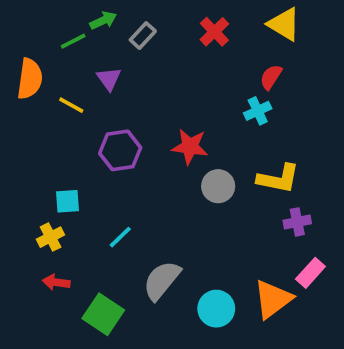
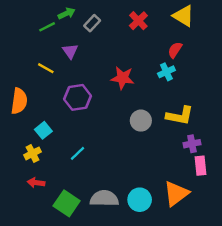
orange semicircle: (30, 79) -> (19, 101), moved
red star: (190, 147) -> (123, 78), moved
cyan square: (67, 201) -> (43, 130), turned -35
pink rectangle: (310, 273) -> (201, 166), moved, turned -48
gray semicircle: (162, 280) -> (104, 198), moved, turned 52

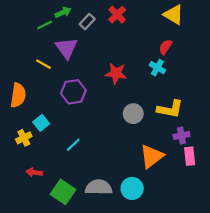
red cross: (138, 21) -> (117, 15), moved
purple triangle: (70, 51) -> (66, 48), size x1.5
cyan cross: (166, 72) -> (157, 68), turned -35
yellow cross: (32, 153) -> (24, 138), moved
orange triangle: (176, 194) -> (152, 156), moved

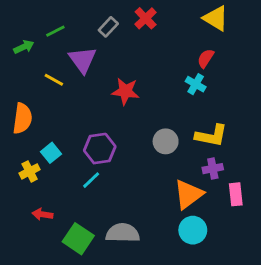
green arrow: (63, 12) -> (24, 47), moved
red star: (116, 73) -> (125, 91), moved
purple hexagon: (73, 92) -> (100, 149), moved
purple cross: (182, 136) -> (213, 169), moved
cyan circle: (132, 188) -> (193, 230), moved

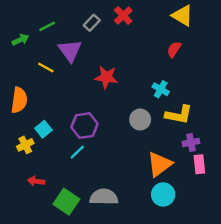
cyan cross: (196, 84) -> (161, 89), moved
purple cross: (213, 169) -> (191, 142), moved

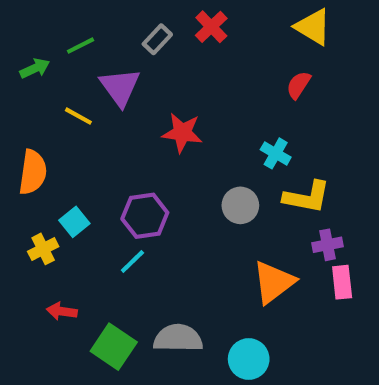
cyan circle: (163, 194) -> (249, 359), moved

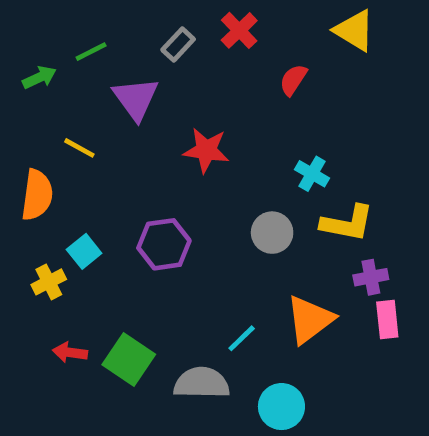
red semicircle: (298, 85) -> (293, 80), moved
yellow line: (78, 116) -> (79, 148), moved
cyan line: (132, 261) -> (242, 338), moved
green square: (114, 347) -> (129, 360), moved

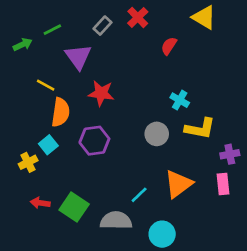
red star: (206, 150) -> (101, 93), moved
orange semicircle: (37, 195) -> (61, 112), moved
purple cross: (371, 277) -> (230, 154), moved

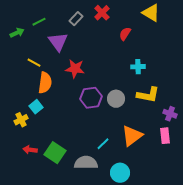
cyan cross: (180, 100) -> (138, 67), moved, turned -32
purple hexagon: (94, 141) -> (91, 98), moved
purple cross: (230, 154) -> (170, 114), turned 32

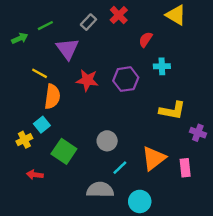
cyan cross: (138, 67) -> (162, 66), moved
purple hexagon: (91, 98) -> (126, 79), moved
gray circle: (116, 99) -> (107, 141), moved
pink rectangle: (165, 136) -> (185, 168), moved
green square: (55, 153) -> (64, 151), moved

